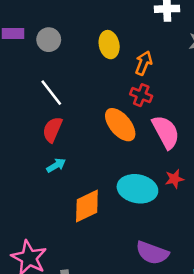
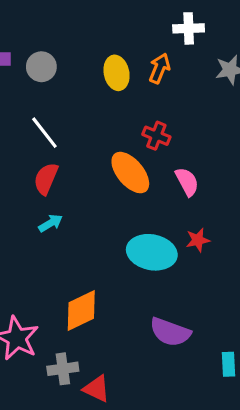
orange arrow: (144, 63) -> (159, 68), moved
pink semicircle: (166, 132) -> (187, 182), size x0.7
orange diamond: (87, 206) -> (81, 311), moved

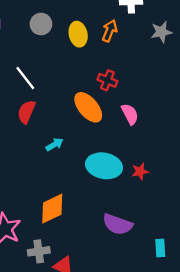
gray circle: (41, 67) -> (41, 24), moved
cyan arrow: (51, 223) -> (54, 144), moved
red star: (198, 240) -> (140, 171), moved

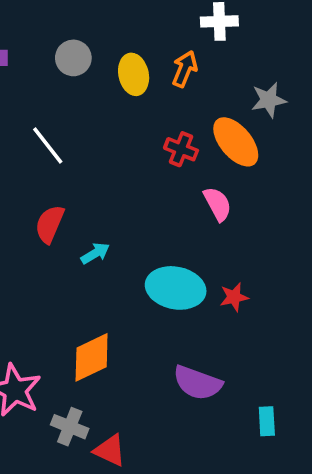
gray star: (161, 32) -> (269, 100), moved
orange ellipse: (88, 107) -> (236, 142), moved
red semicircle: (26, 112) -> (50, 224), moved
gray cross: (39, 251) -> (70, 427), turned 30

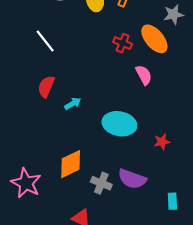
red star: (234, 297) -> (162, 142), moved
gray cross: (70, 427) -> (101, 183), moved

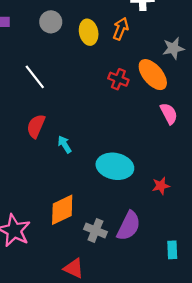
pink semicircle: (144, 75) -> (169, 114), moved
cyan arrow: (73, 104) -> (65, 144), turned -91
purple semicircle: (132, 179) -> (129, 226), turned -84

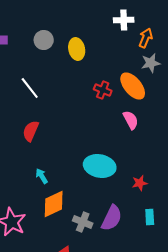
orange arrow: (121, 29) -> (146, 38), moved
pink semicircle: (169, 114) -> (131, 120), moved
cyan arrow: (65, 144) -> (42, 176), moved
cyan rectangle: (172, 250) -> (150, 217), moved

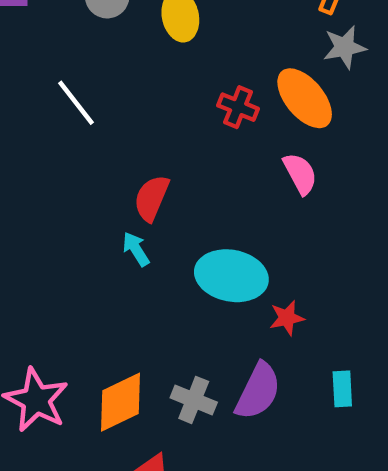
red semicircle: (31, 131) -> (152, 198), moved
cyan arrow: (42, 176) -> (136, 249), moved
red star: (140, 183) -> (287, 318), moved
orange diamond: (54, 204) -> (120, 402), moved

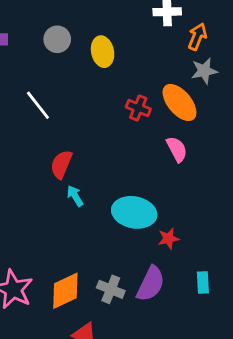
red semicircle: (152, 198) -> (61, 164), moved

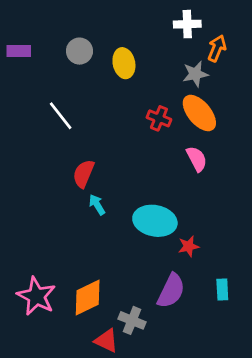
gray star: (204, 71) -> (195, 74), moved
gray cross: (111, 289) -> (132, 320), moved

